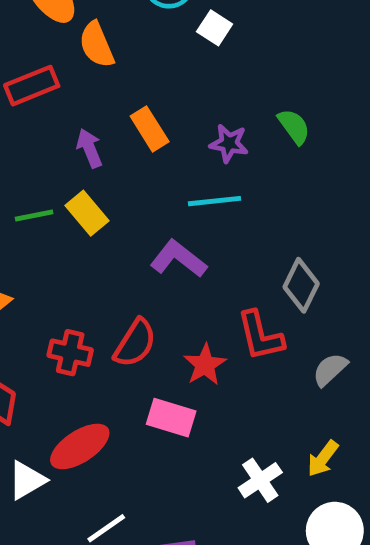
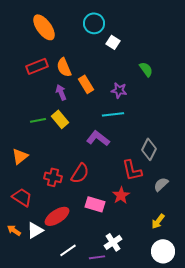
orange semicircle: (97, 45) -> (64, 67), moved
green semicircle: (294, 127) -> (146, 69), moved
red star: (205, 365) -> (121, 195), moved
white cross: (260, 480) -> (113, 242), moved

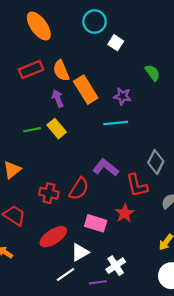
orange rectangle: (86, 84) -> (86, 90), size x1.4
purple L-shape: (98, 138) -> (106, 168), moved
white triangle: (35, 230) -> (80, 252), moved

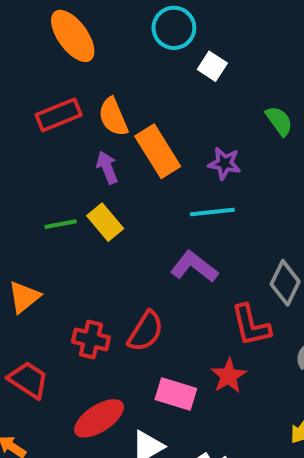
purple L-shape: (106, 168) -> (194, 267), moved

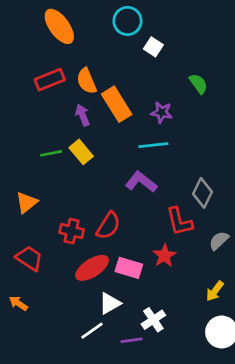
red ellipse: (99, 418) -> (92, 268), moved

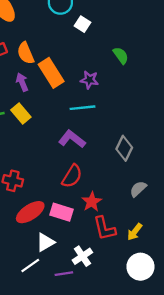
red L-shape: (179, 221) -> (104, 228), moved
red semicircle: (108, 226) -> (72, 176), moved

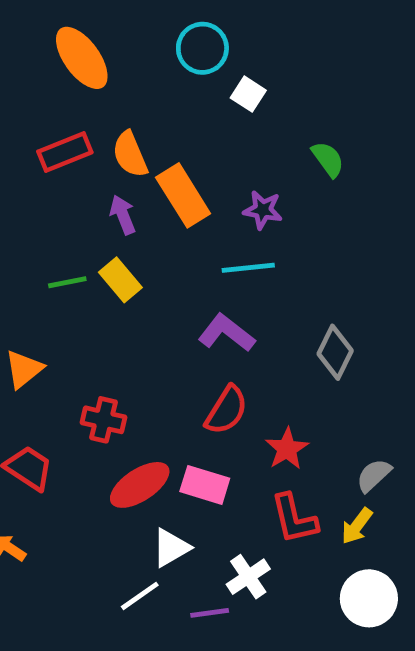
gray semicircle: (138, 189) -> (374, 475), moved
red star: (92, 202) -> (287, 449), moved

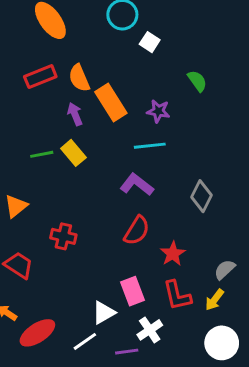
red ellipse: (140, 485) -> (37, 333), moved
pink rectangle: (205, 485) -> (132, 291), moved, turned 52

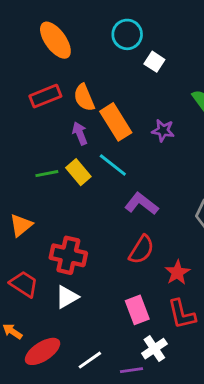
cyan line: (150, 146) -> (113, 165), moved, turned 44
red cross: (63, 236) -> (68, 255), size x1.4
white triangle: (104, 313) -> (67, 297), moved

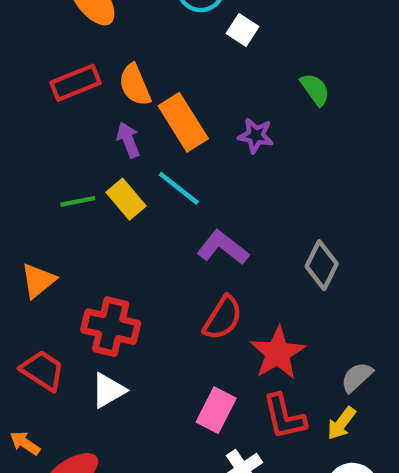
red star: (177, 273) -> (278, 353), size x1.4
pink rectangle: (137, 310) -> (216, 410), turned 48

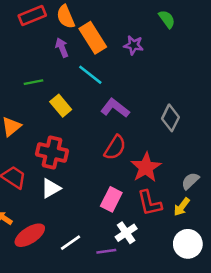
yellow rectangle: (126, 199) -> (61, 106), moved

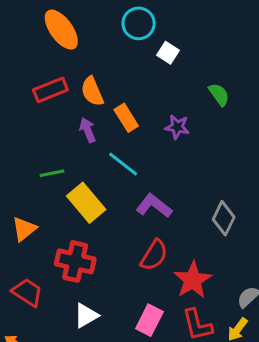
orange rectangle: (93, 38) -> (126, 118), size x0.7
yellow rectangle: (61, 106) -> (86, 203), size x1.4
white triangle: (51, 188) -> (86, 316), moved

